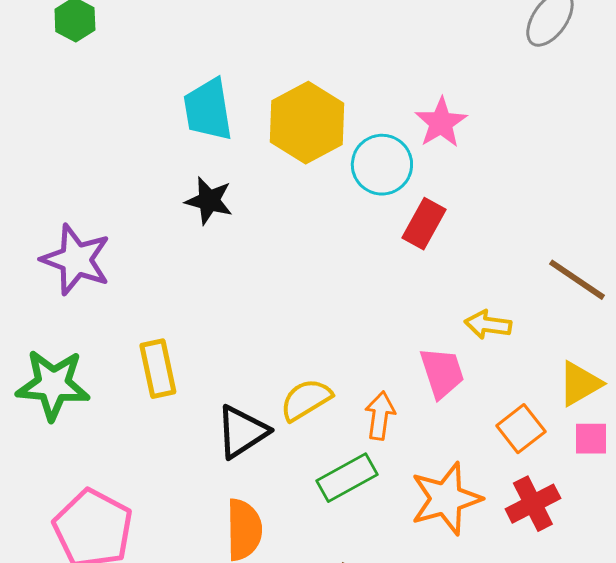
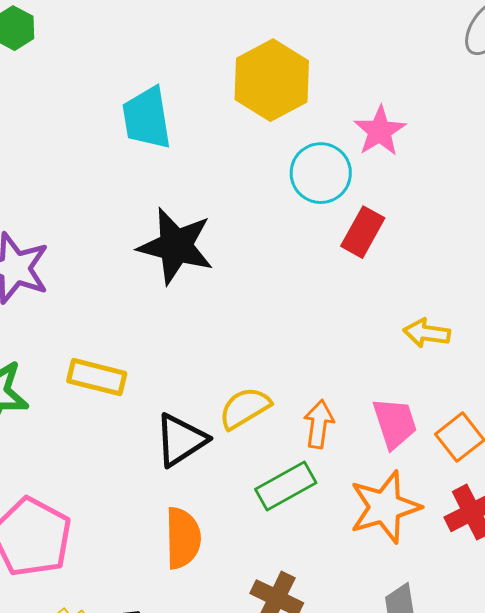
yellow hexagon: (307, 123) -> (272, 80), moved
black star: (209, 201) -> (176, 246), moved, size x1.6
yellow rectangle: (158, 369) -> (97, 377), turned -64
pink trapezoid: (442, 373) -> (395, 423), moved

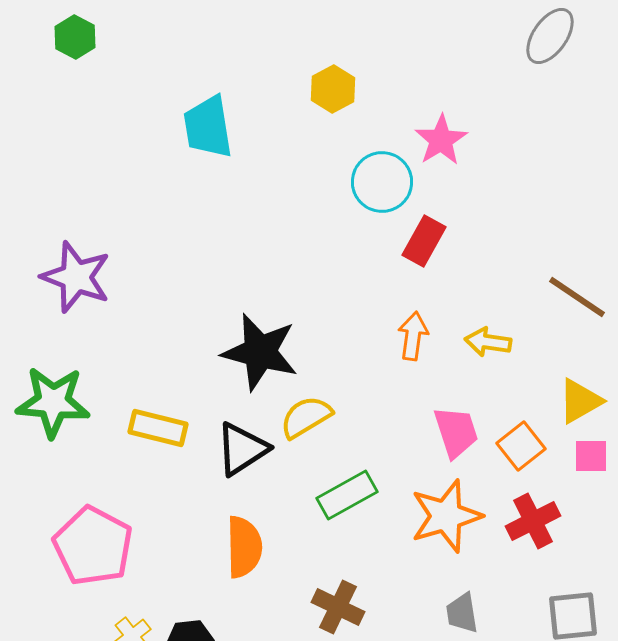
yellow hexagon: (272, 80) -> (333, 89), size x0.6
black star: (176, 246) -> (260, 352), moved
yellow rectangle: (97, 377) -> (158, 428), moved
orange arrow: (319, 424) -> (413, 336), moved

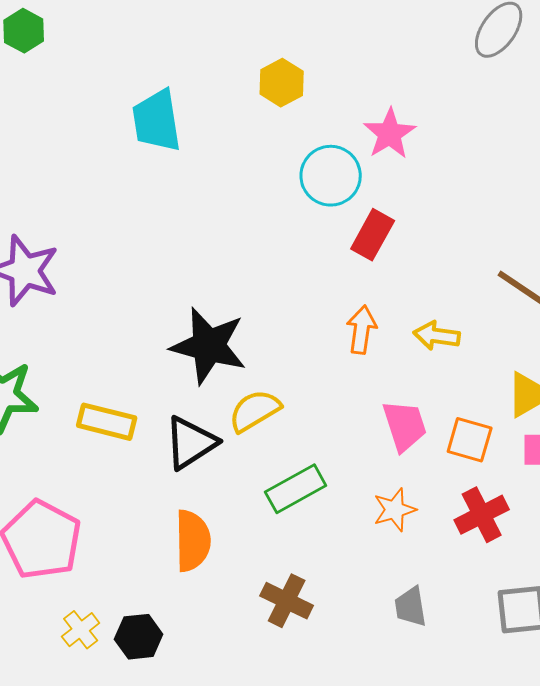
orange square: (521, 446) -> (470, 440), turned -36
orange star: (446, 516) -> (395, 510), size x0.6

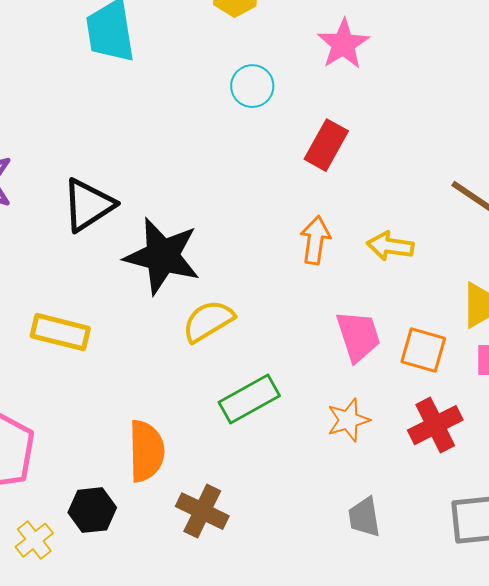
cyan circle: (331, 176) -> (252, 86), moved, size x0.7
black triangle: (191, 443) -> (88, 205), moved
brown cross: (287, 601) -> (202, 511), moved
black hexagon: (139, 637) -> (92, 510), moved

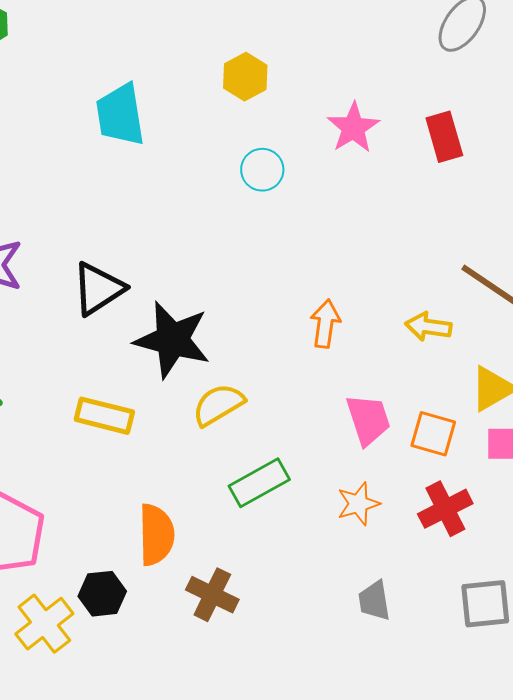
red rectangle: (326, 145) -> (444, 137), moved, turned -45
yellow arrow: (390, 246) -> (428, 327), moved
yellow rectangle: (60, 332) -> (104, 416), moved
yellow cross: (34, 540) -> (44, 624), size x1.5

